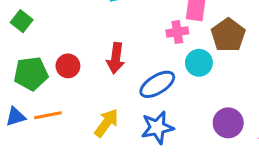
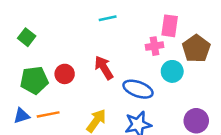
red arrow: (116, 58) -> (104, 68), turned 140
blue ellipse: (157, 84) -> (138, 89), turned 52

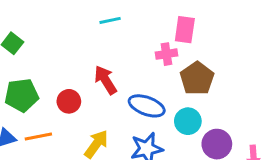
brown pentagon: (196, 49) -> (197, 78), moved
cyan circle: (172, 71) -> (188, 121), moved
red circle: (65, 74) -> (69, 101), moved

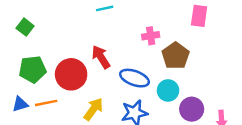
pink rectangle: (185, 30) -> (199, 16), moved
red circle: (69, 101) -> (71, 74), size x1.6

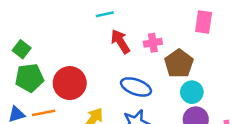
green square: (25, 27) -> (22, 49), moved
red arrow: (101, 57) -> (120, 41), moved
cyan circle: (168, 90) -> (192, 92), moved

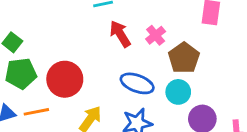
pink cross: (153, 43) -> (156, 35), turned -30
cyan circle: (192, 92) -> (178, 92), moved

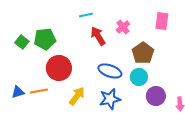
pink cross: (156, 35) -> (123, 27), moved
green pentagon: (21, 74) -> (45, 39), moved

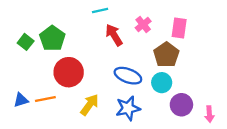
pink rectangle: (162, 21) -> (179, 28), moved
green pentagon: (45, 39) -> (52, 38), turned -30

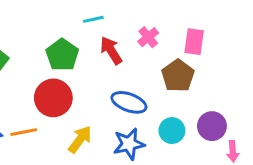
green pentagon: (52, 38) -> (62, 55), moved
cyan circle: (162, 83) -> (172, 131), moved
purple circle: (181, 105) -> (212, 126), moved

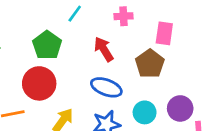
cyan line: (93, 19) -> (75, 14), turned -42
pink cross: (148, 37) -> (123, 16), moved, turned 36
red arrow: (111, 50) -> (104, 49), moved

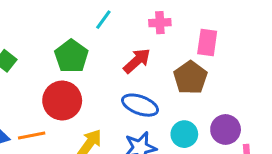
red arrow: (104, 49) -> (137, 61), turned 80

